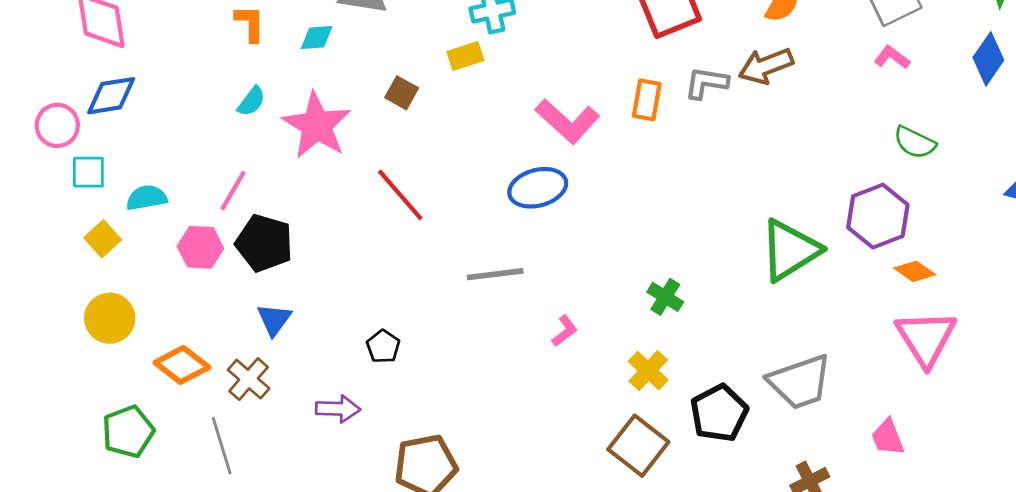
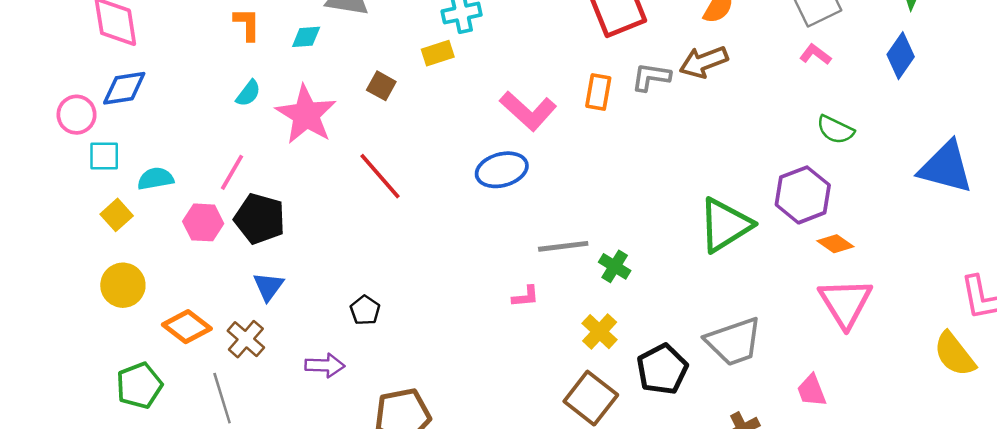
gray line: (495, 274) -> (563, 246), moved
pink L-shape: (565, 331) -> (526, 296), turned 32

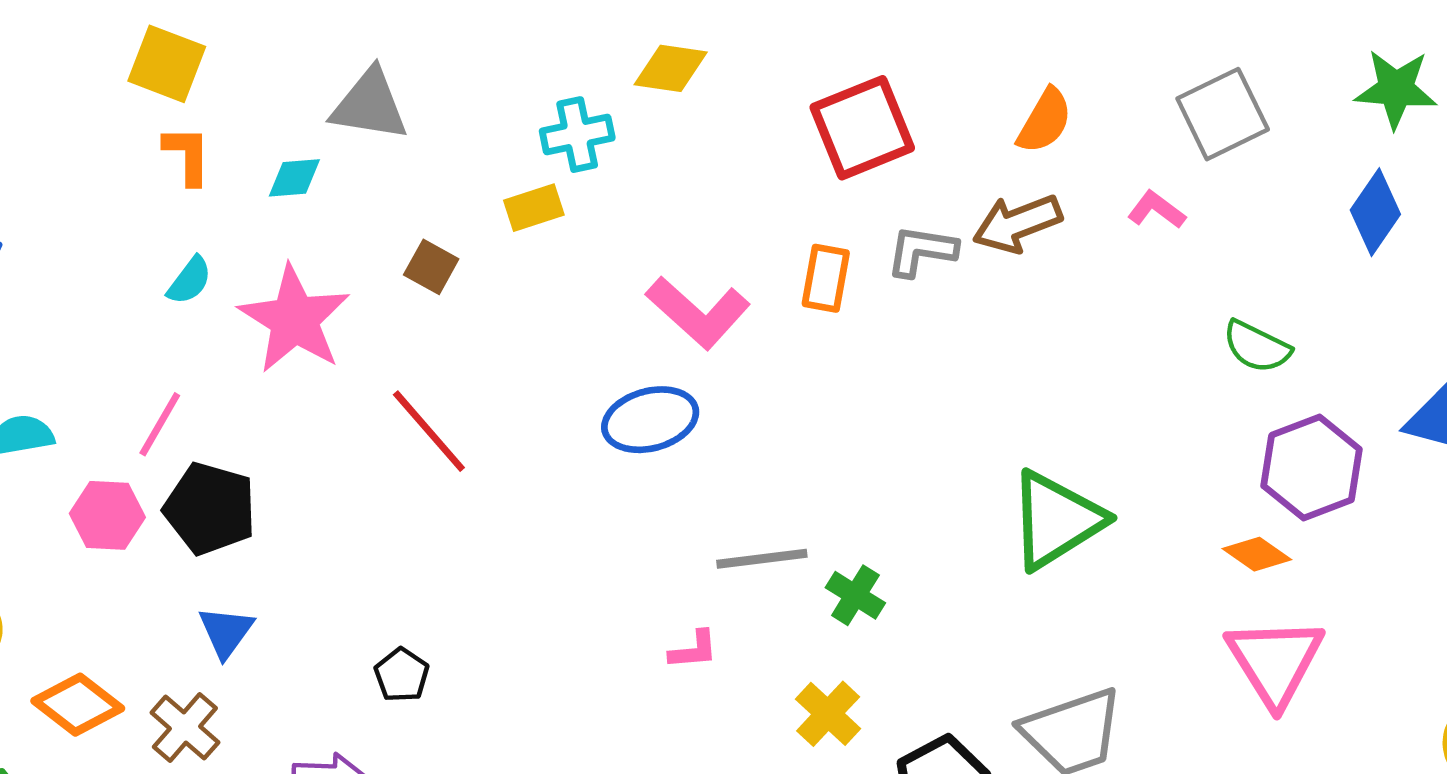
pink L-shape: (815, 54) -> (1156, 210), moved
purple hexagon: (803, 195) -> (1312, 468), moved

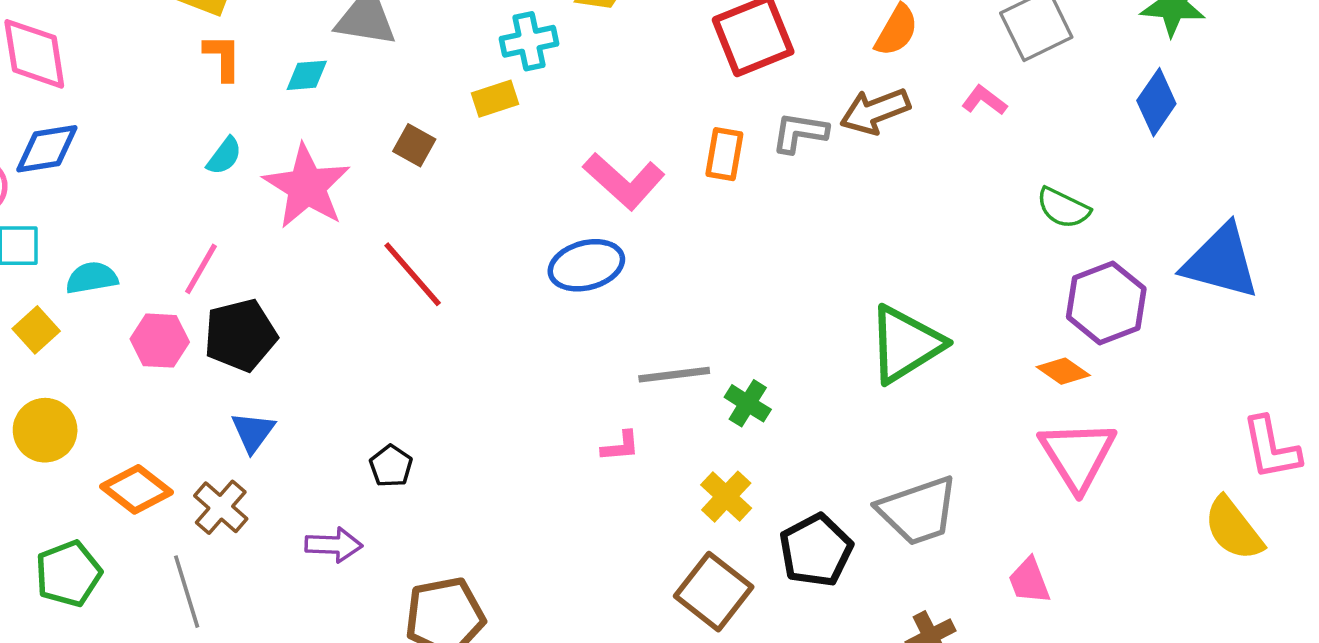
black pentagon: (210, 509) -> (240, 335), turned -30

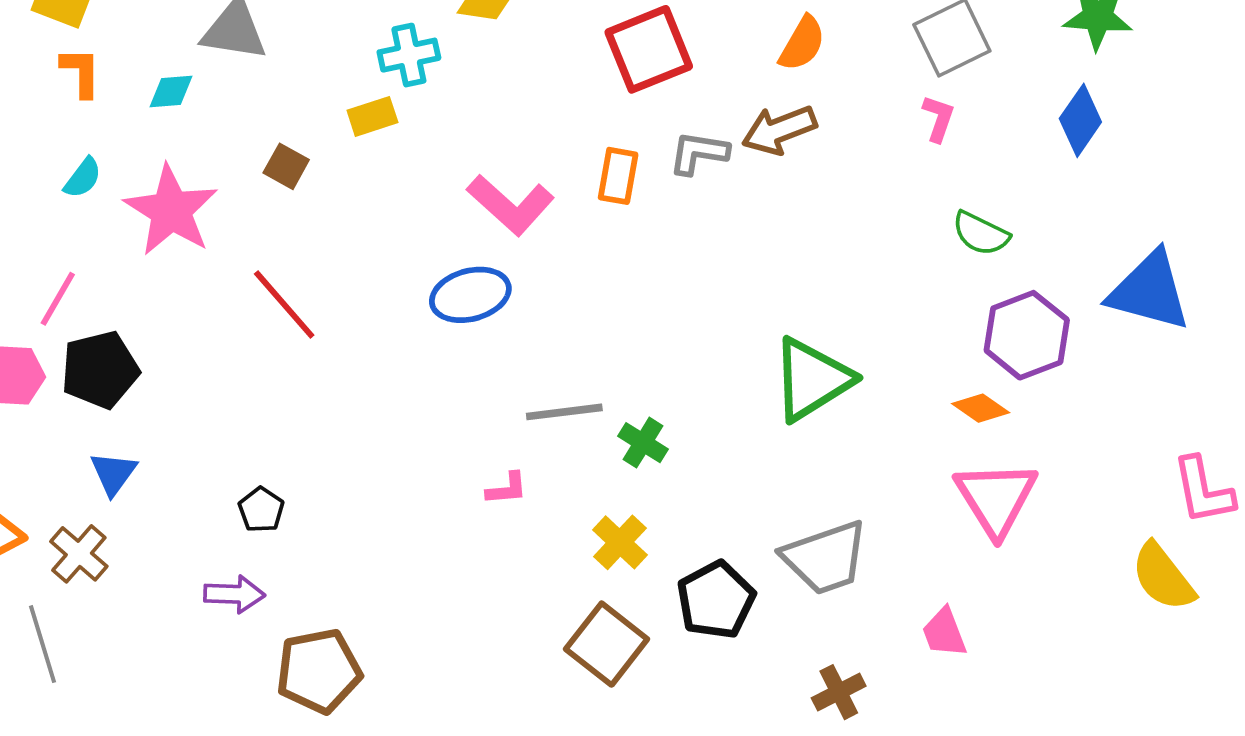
pink L-shape: (984, 100) -> (938, 118), moved, turned 72
purple arrow: (334, 545) -> (234, 594), moved

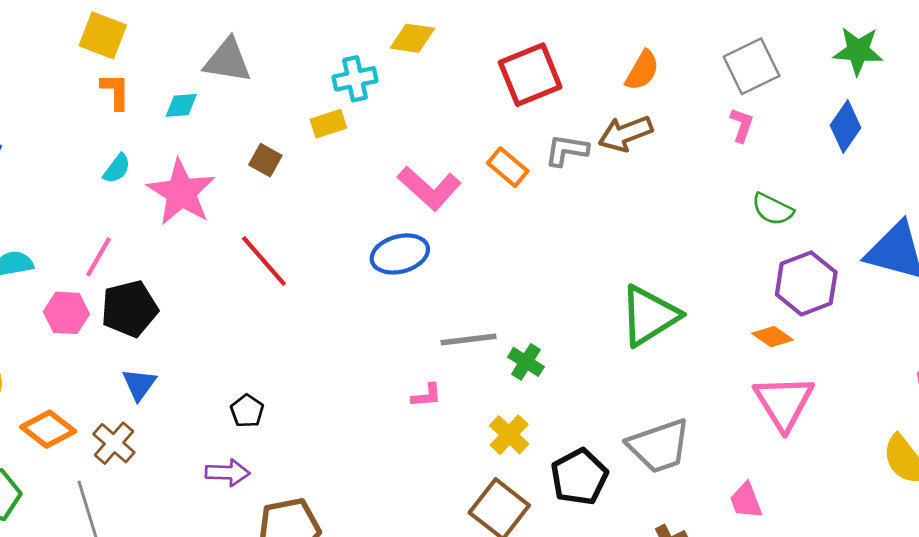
orange rectangle: (618, 176) -> (508, 167), turned -60

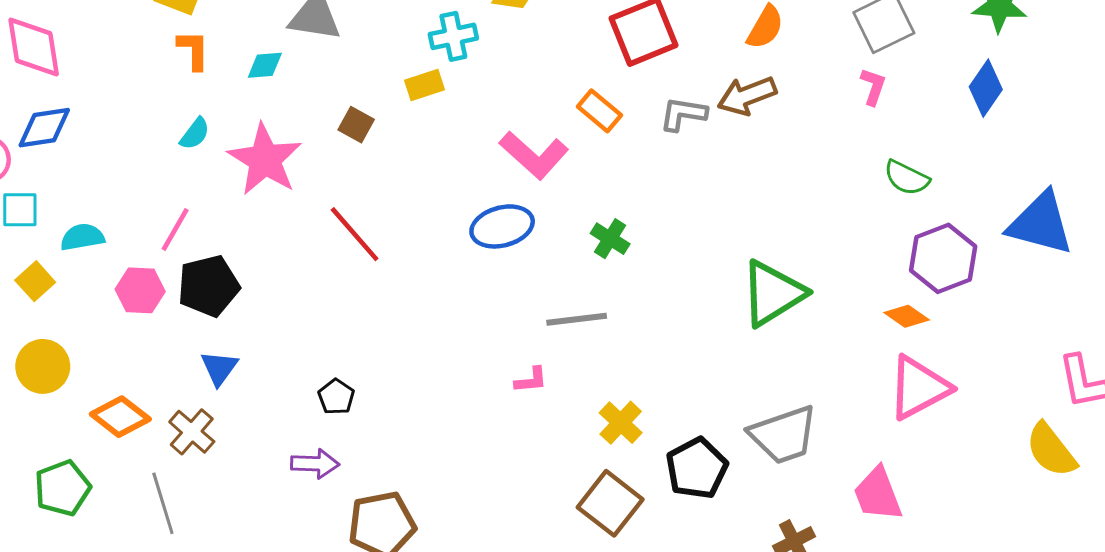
orange rectangle: (508, 167) -> (599, 111), moved
green cross: (526, 362) -> (610, 239), moved
pink triangle: (784, 403) -> (919, 388), turned 34
pink trapezoid: (746, 501) -> (878, 494), size x1.4

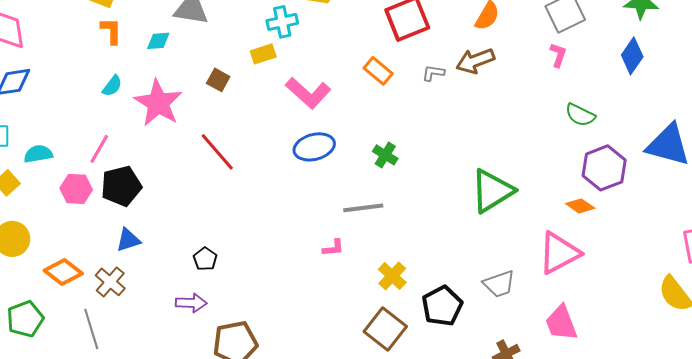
gray L-shape: (683, 114) -> (433, 73), size x0.7
pink L-shape: (534, 155) -> (308, 93), moved
blue triangle: (219, 368) -> (128, 240), turned 36
pink triangle: (919, 388) -> (559, 253), moved
gray trapezoid: (783, 435) -> (499, 284), size x0.7

